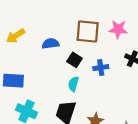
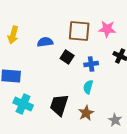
yellow arrow: (16, 36) -> (13, 35), turned -42
cyan semicircle: (73, 84) -> (88, 87), moved

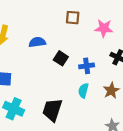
brown square: (79, 31) -> (73, 18), moved, size x0.6
brown star: (86, 113) -> (111, 91), moved

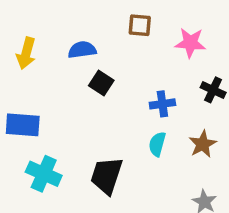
blue semicircle: (37, 42) -> (82, 50), moved
black square: (61, 58) -> (101, 83), moved

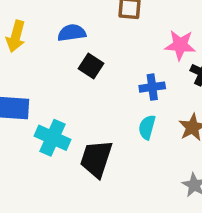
pink star: (190, 43) -> (180, 45), moved
cyan cross: (44, 174) -> (53, 138), moved

